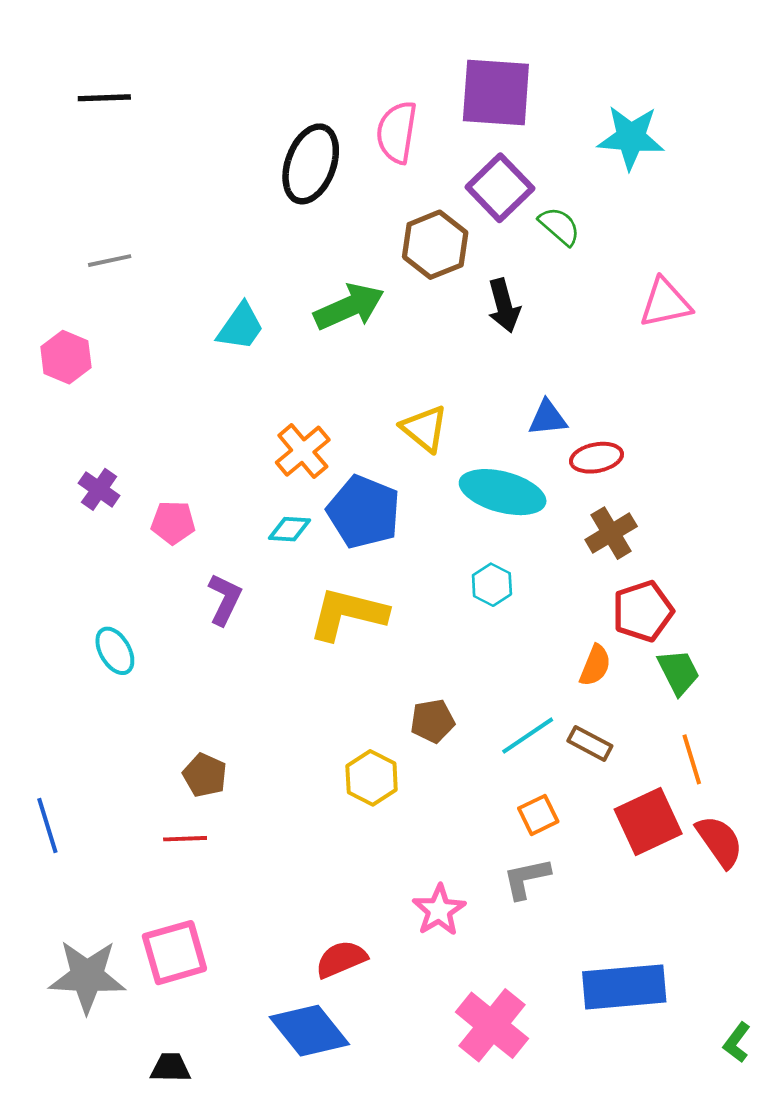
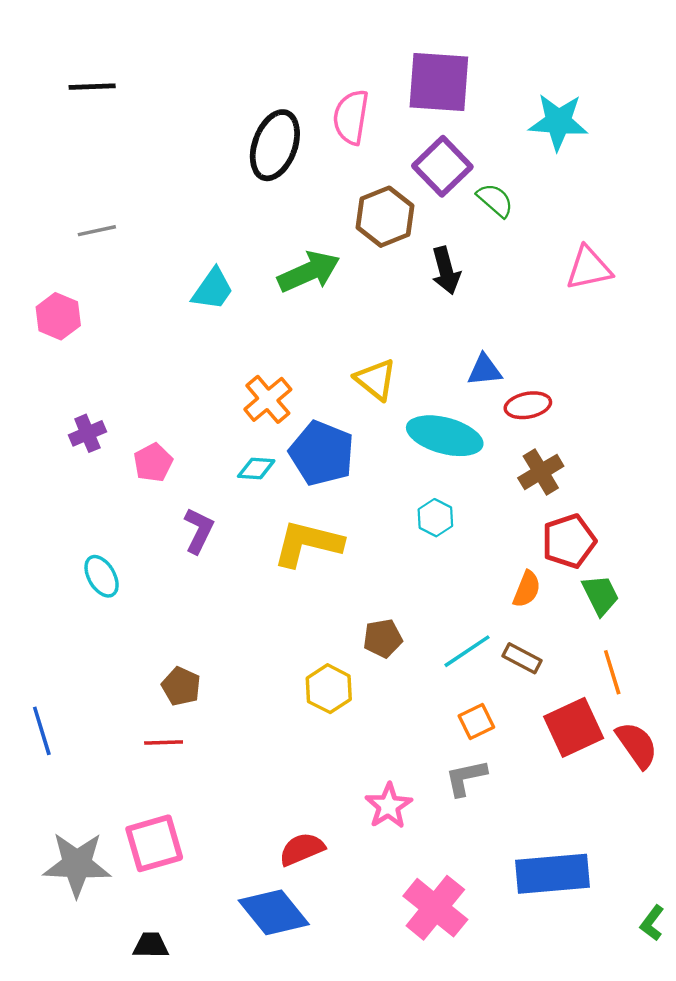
purple cross: (99, 489) -> (87, 433), turned 32
pink pentagon: (173, 523) -> (153, 463), turned -30

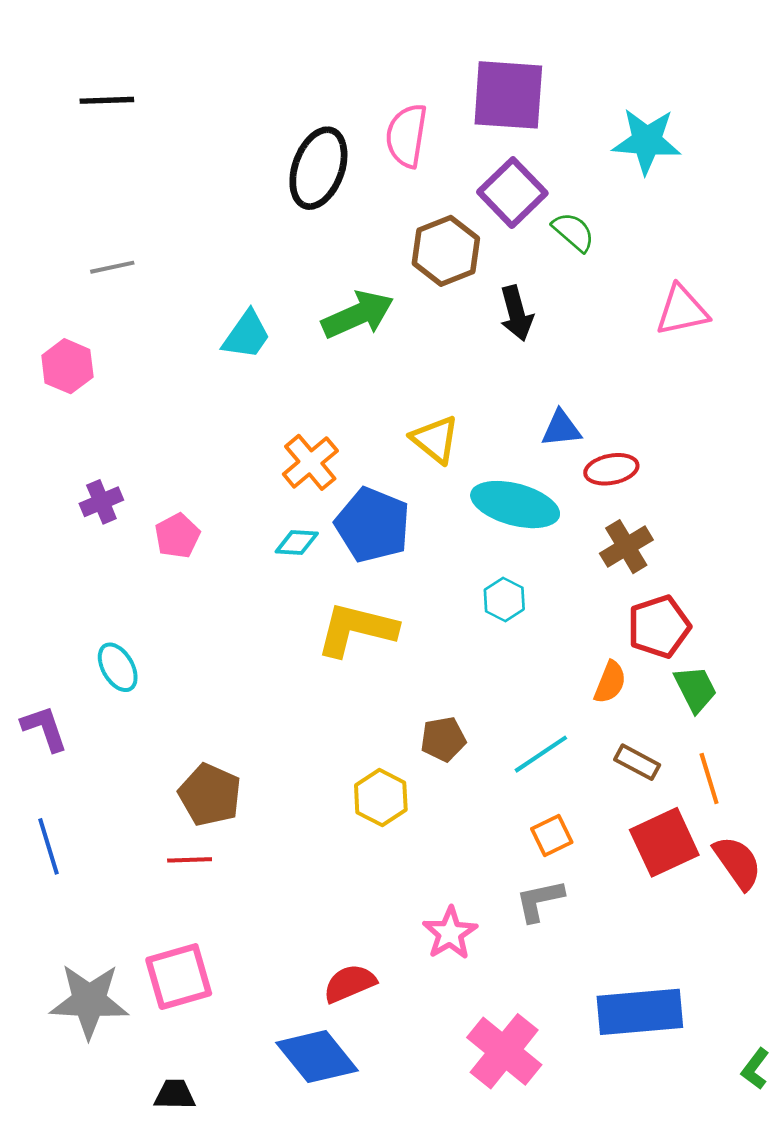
purple L-shape: (199, 531) -> (44, 728), moved, turned -45
brown rectangle: (522, 658) -> (637, 762), moved
brown pentagon: (181, 686) -> (210, 795), size x1.4

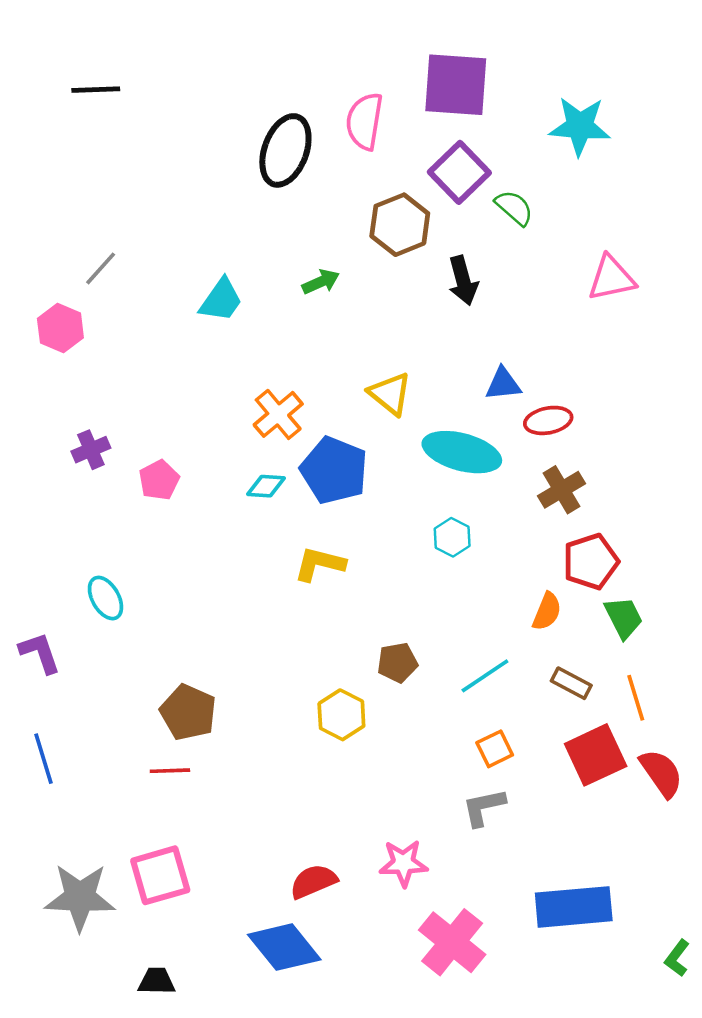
gray line: (112, 267) -> (101, 268), moved, turned -36
green arrow: (358, 315) -> (321, 282), size x0.6
yellow L-shape: (356, 629) -> (320, 564), size x0.7
pink star: (450, 933) -> (403, 863), moved, turned 30

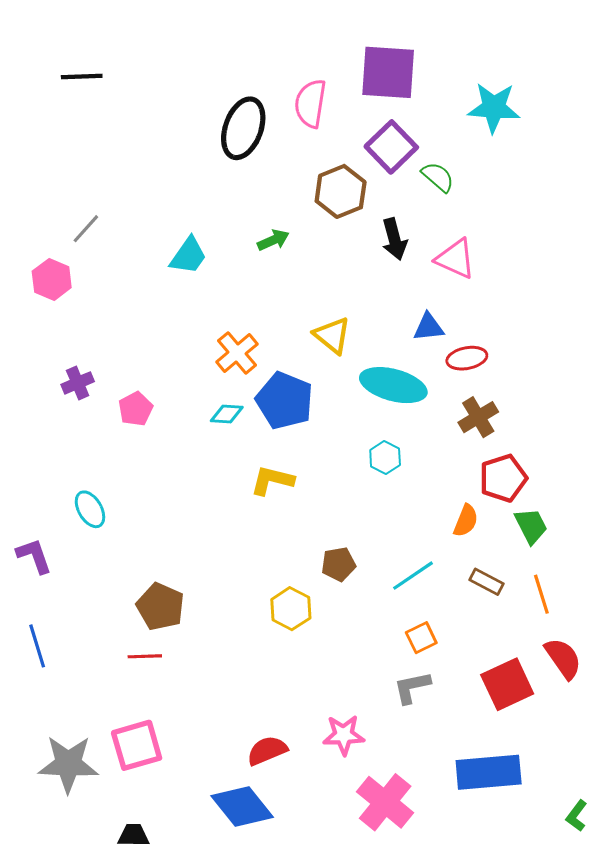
pink triangle: (611, 278) -> (455, 259), moved, turned 36
red square: (596, 755) -> (507, 684), moved

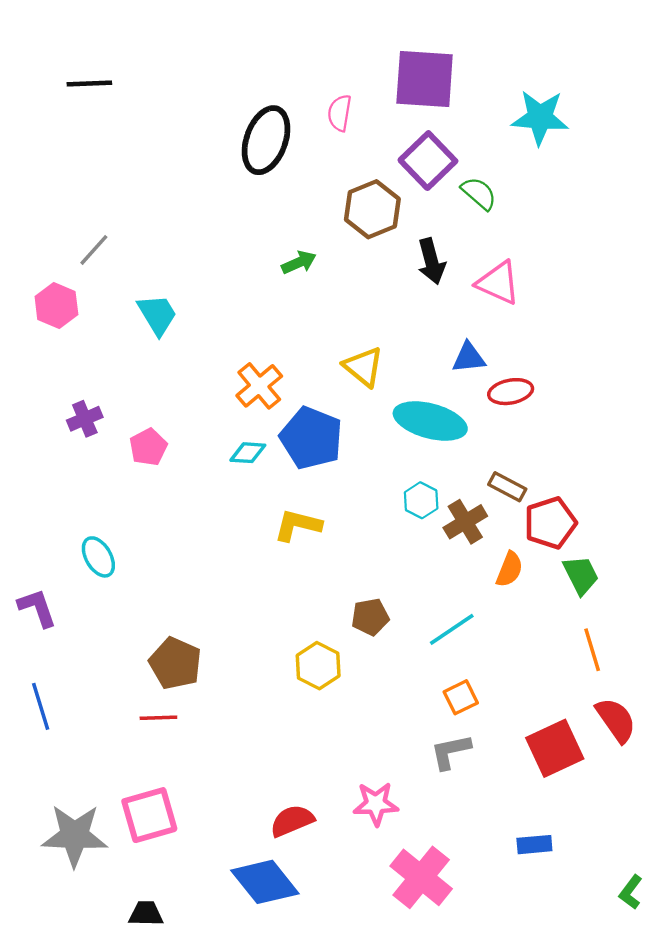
pink semicircle: (311, 103) -> (340, 113), size x0.7
cyan trapezoid: (188, 256) -> (157, 315), moved, turned -66
brown cross: (478, 417) -> (465, 522), moved
brown rectangle: (487, 582) -> (507, 487), moved
blue rectangle: (489, 772) -> (534, 845), size x0.5

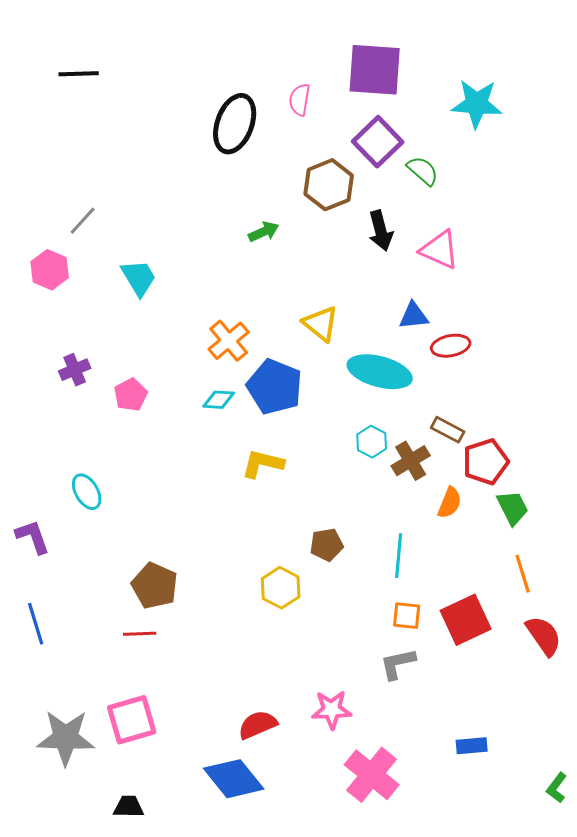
cyan line: (452, 629) -> (399, 556), turned -51
orange square: (461, 697) -> (407, 616), turned 32
red square: (555, 748) -> (466, 620), moved

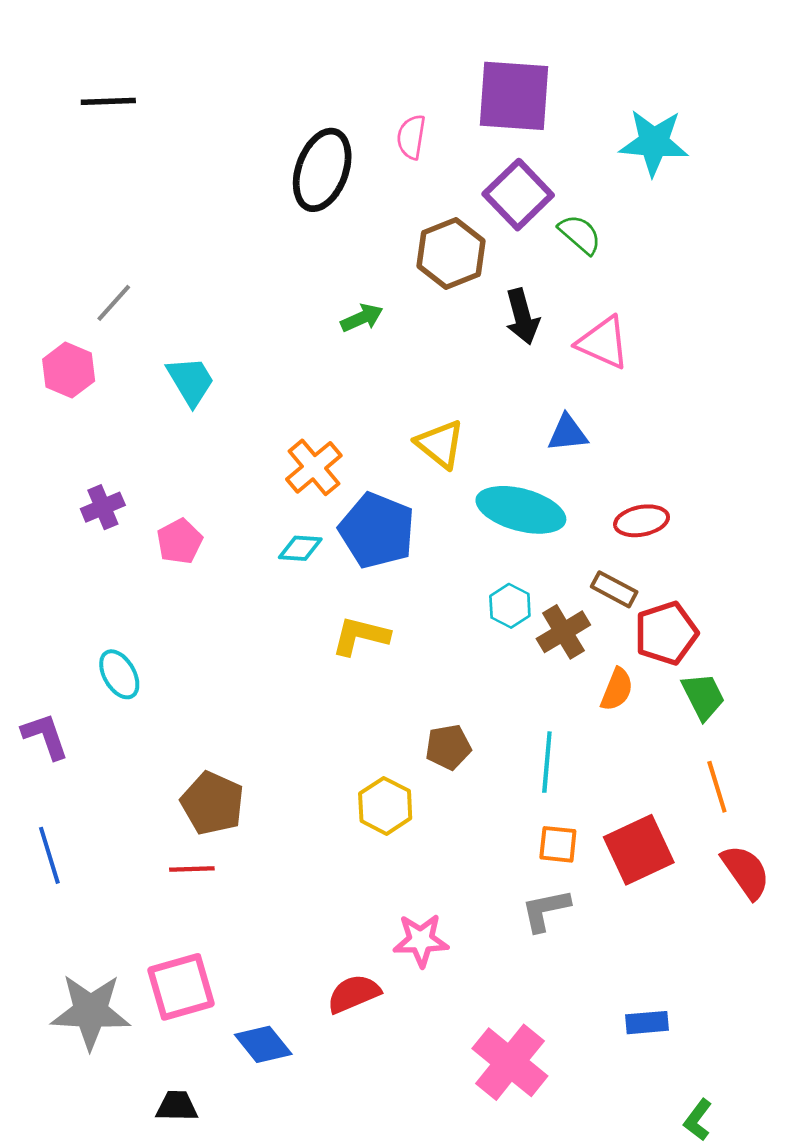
red ellipse: (451, 346) -> (642, 521), moved
pink star: (332, 710) -> (421, 940), moved
blue diamond: (234, 779) -> (263, 1044), moved, size x0.7
green L-shape: (557, 788) -> (698, 1120), moved

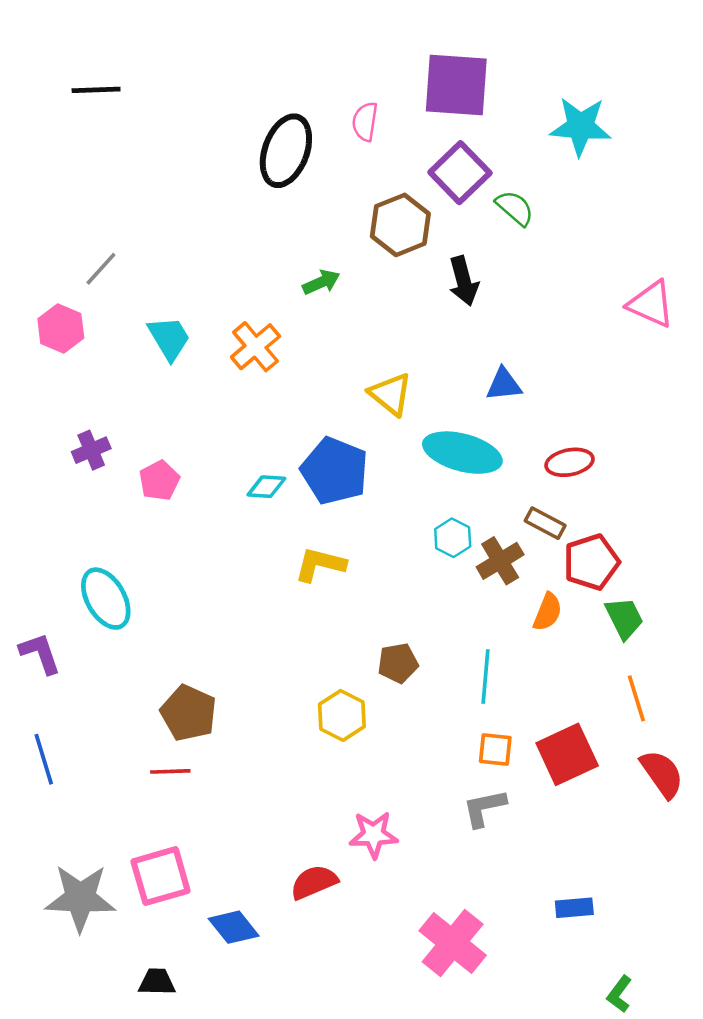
pink triangle: (603, 343) -> (651, 304), moved
orange cross: (314, 467) -> (256, 347), moved
cyan ellipse: (119, 674) -> (106, 599), size x1.4

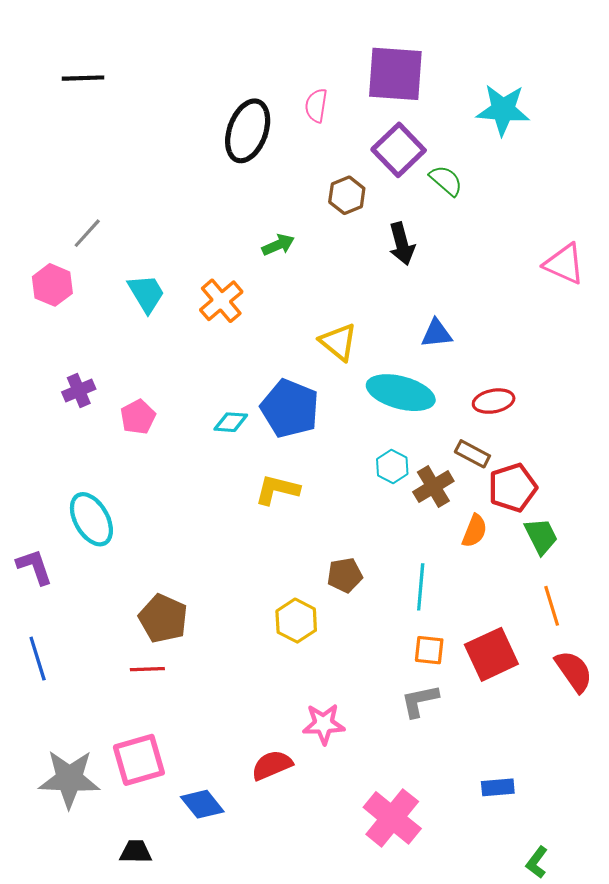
brown hexagon: (400, 225) -> (347, 195), size x0.7

